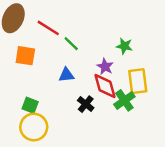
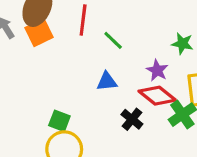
red line: (48, 28) -> (83, 20), turned 65
orange square: (25, 56) -> (39, 33), moved, turned -35
red diamond: (105, 86) -> (157, 96), turned -36

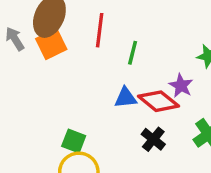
green line: (113, 40) -> (133, 53), turned 60
red diamond: (157, 96) -> (158, 101), moved

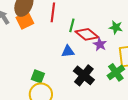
red diamond: (158, 101) -> (87, 34), moved
black cross: (153, 139) -> (84, 75), size x1.5

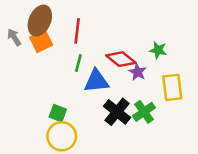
green line: (72, 25) -> (78, 63), moved
blue triangle: (68, 51) -> (96, 81), size x1.5
green cross: (116, 72) -> (144, 112), moved

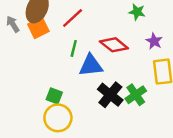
red line: (77, 31) -> (73, 18), turned 40
green star: (158, 50) -> (137, 12), moved
purple star: (138, 72) -> (154, 41), moved

